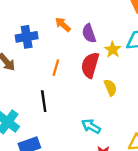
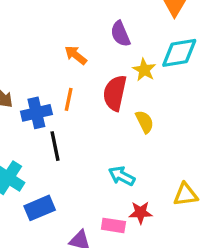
orange arrow: (63, 25) -> (76, 55), moved
purple semicircle: (89, 33) -> (120, 34), moved
blue cross: (27, 37) -> (36, 113), moved

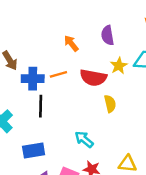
red semicircle: (115, 93) -> (93, 78), turned -105
orange line: (69, 99) -> (58, 74), turned 49
blue rectangle: (40, 208) -> (34, 151), moved

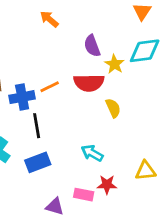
purple semicircle: (108, 35) -> (92, 46), moved
orange arrow: (71, 43) -> (49, 19), moved
blue rectangle: (34, 151) -> (38, 162), moved

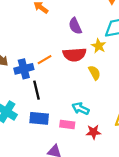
yellow star: (114, 64) -> (99, 46), moved
blue rectangle: (38, 162) -> (39, 118), turned 30
pink rectangle: (84, 195) -> (67, 125), moved

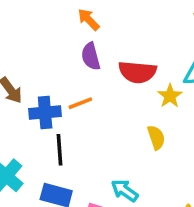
purple semicircle: (75, 26) -> (91, 56), moved
red semicircle: (75, 55) -> (137, 72), moved

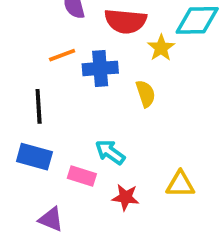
blue cross: (45, 113) -> (100, 68), moved

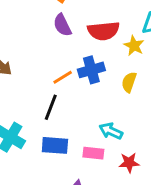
orange line: (62, 55) -> (63, 77), moved
yellow semicircle: (146, 94) -> (129, 82), turned -132
black line: (39, 106) -> (51, 107), turned 35

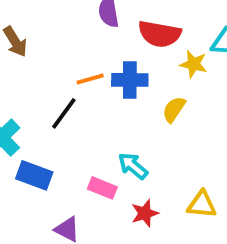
yellow star: (134, 46) -> (194, 64), turned -30
blue rectangle: (55, 145) -> (34, 175), moved
red star: (129, 163) -> (145, 213), turned -30

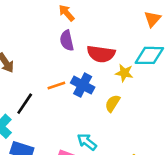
blue cross: (130, 80) -> (83, 85), turned 30
black line: (64, 113) -> (25, 104), moved

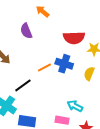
purple semicircle: (67, 40) -> (26, 31), moved
black line: (25, 104) -> (23, 85), turned 30

